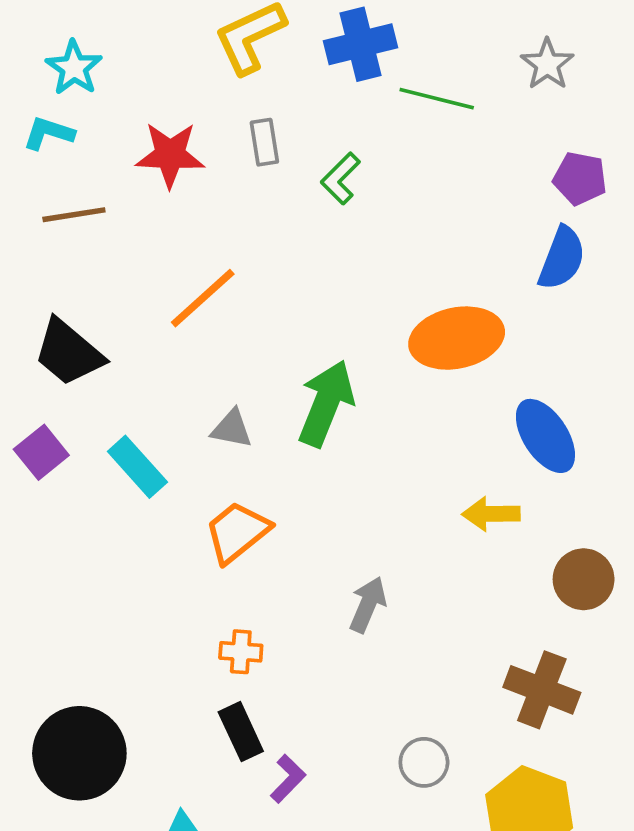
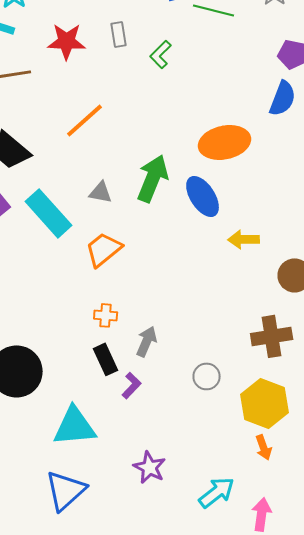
blue ellipse: (545, 436) -> (203, 196), moved
cyan rectangle: (137, 467) -> (49, 213), size x1.4
gray arrow: (368, 605) -> (147, 341), moved
brown cross: (542, 690) -> (272, 336), turned -30

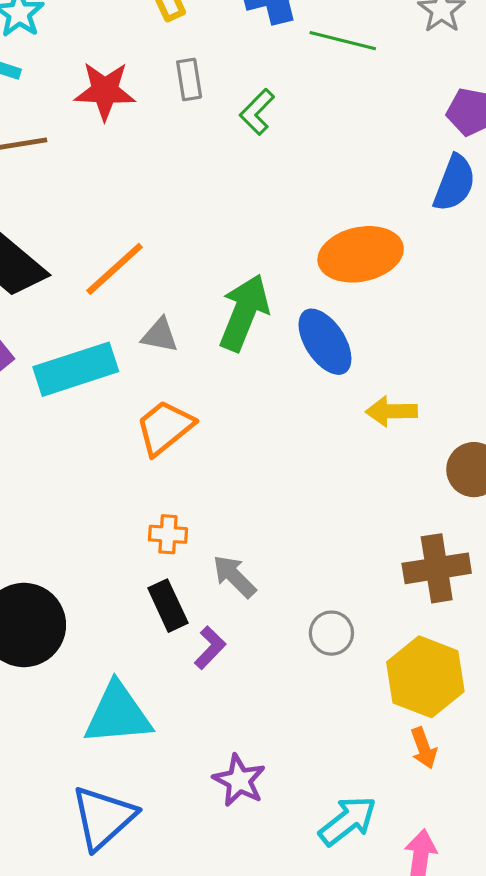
orange line: (85, 120) -> (115, 269), moved
cyan rectangle: (49, 213) -> (76, 369), turned -66
gray arrow: (147, 341) -> (234, 576), turned -68

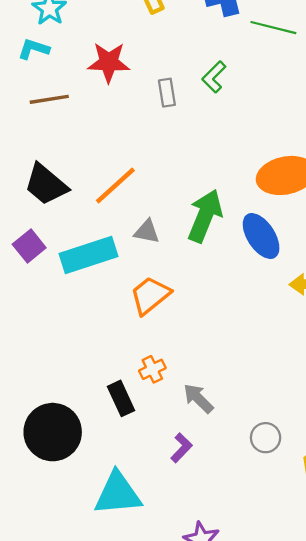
gray rectangle: (189, 79) -> (167, 93), moved
orange cross: (168, 534) -> (152, 369), turned -30
black rectangle: (168, 606) -> (121, 398), moved

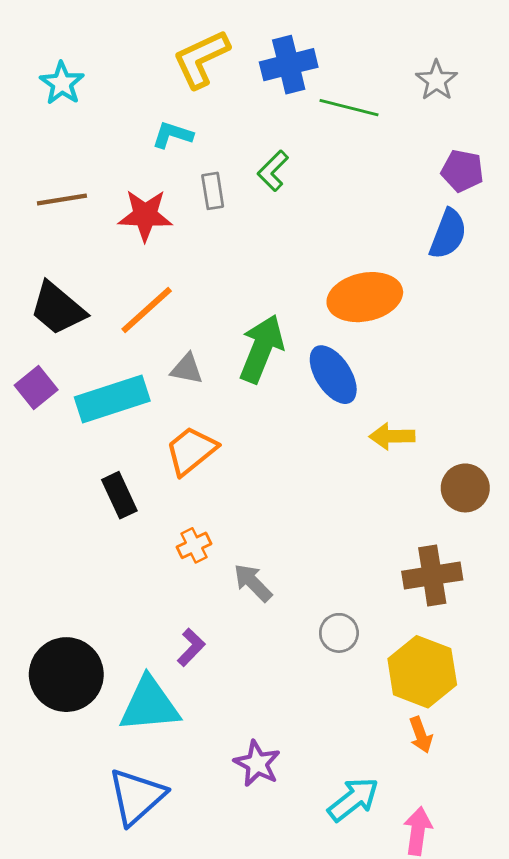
cyan L-shape: (34, 49) -> (172, 135), moved
red star: (109, 62) -> (145, 215), moved
black rectangle: (121, 398) -> (119, 495), moved
black circle: (53, 432) -> (66, 675), moved
purple L-shape: (182, 448) -> (191, 647), moved

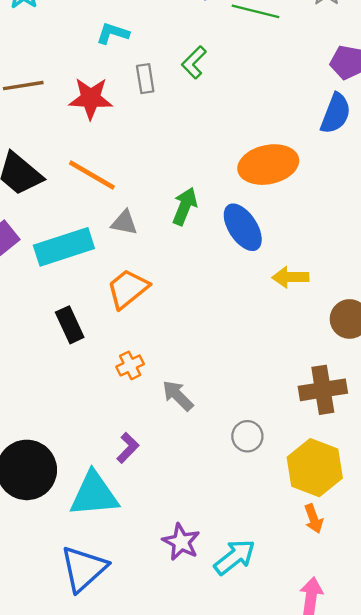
orange line: (147, 310) -> (92, 175), turned 72
green arrow: (261, 349) -> (185, 206), size x0.7
cyan arrow: (353, 799) -> (235, 557), moved

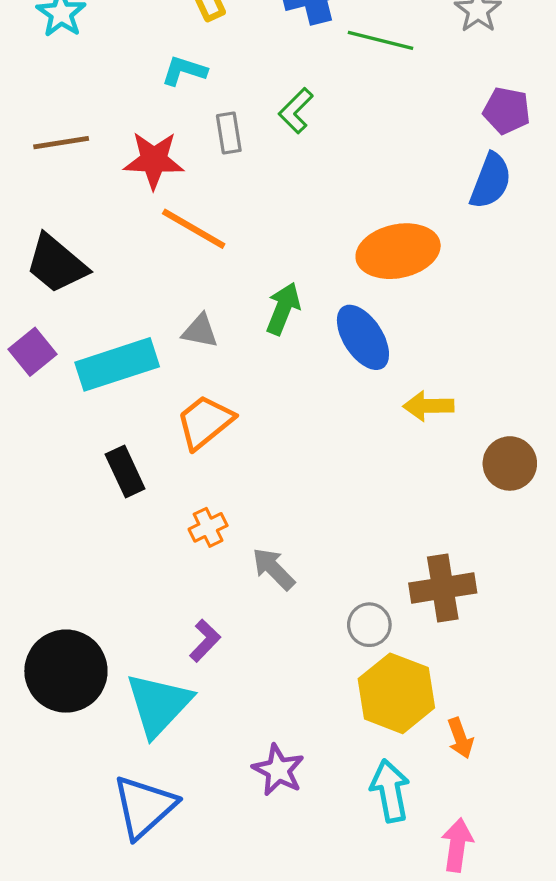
orange line: (92, 175) -> (194, 229), moved
brown cross: (323, 390) -> (443, 588), moved
yellow hexagon: (315, 468) -> (396, 693), moved
cyan triangle: (94, 494) -> (159, 705), turned -42
cyan arrow: (235, 557) -> (390, 791), moved, turned -63

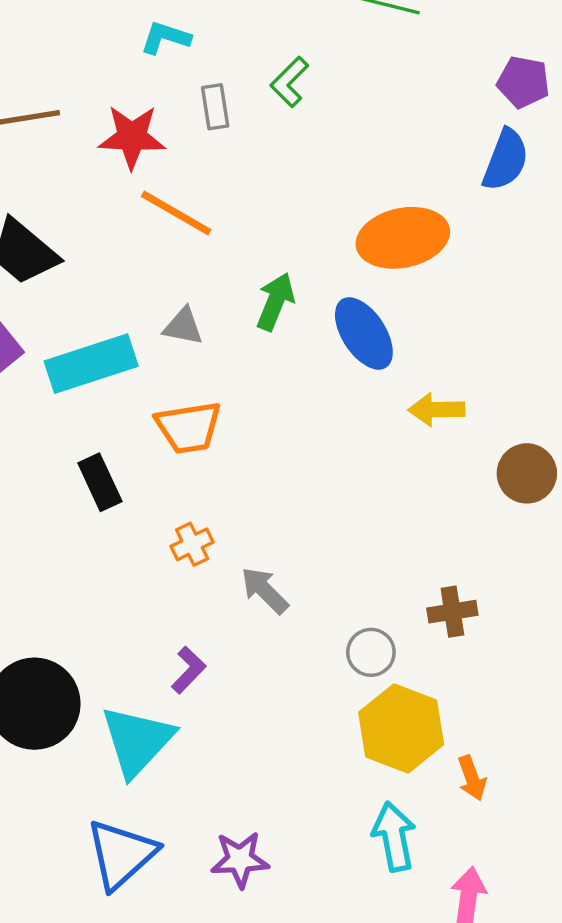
orange trapezoid: (205, 422) -> (189, 427), turned -150
brown cross: (443, 588) -> (452, 612), size x0.7
purple star: (278, 770) -> (240, 860), moved, turned -30

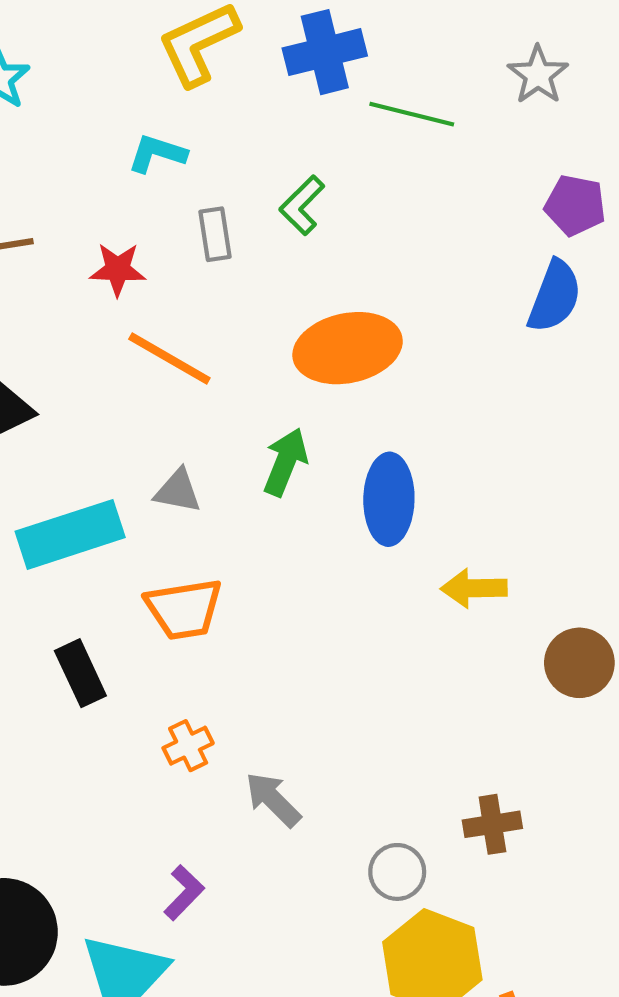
red star: (132, 137) -> (118, 269), size x0.7
orange ellipse: (403, 238) -> (348, 348), moved
blue ellipse: (364, 333) -> (389, 499), turned 34

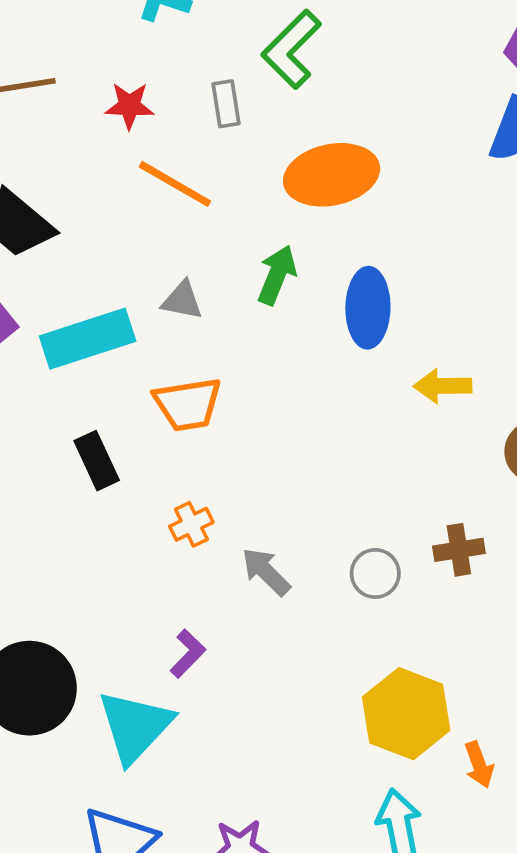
green L-shape: (302, 205) -> (291, 49), size x1.5
gray rectangle: (215, 234) -> (226, 104), moved
brown cross: (492, 824) -> (459, 550), moved
gray circle: (397, 872) -> (375, 573), moved

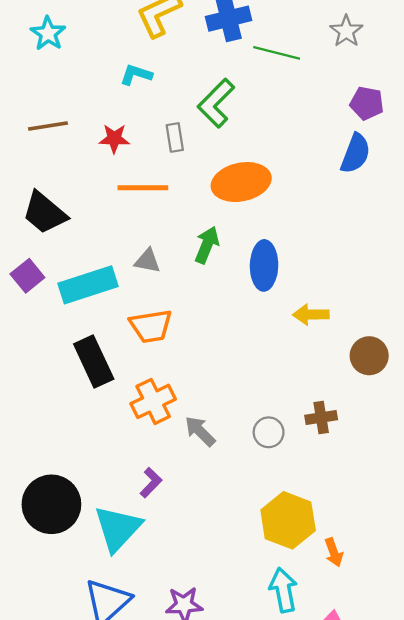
orange line: (175, 184) -> (143, 188), turned -30
black rectangle: (97, 461) -> (94, 361), size x1.4
orange cross: (191, 524) -> (153, 401), size x1.6

